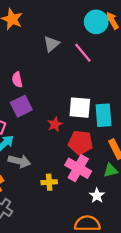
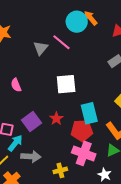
pink line: (83, 53) -> (61, 42), moved
purple square: (21, 106) -> (31, 121), moved
white square: (80, 108) -> (66, 84), moved
cyan rectangle: (104, 115) -> (89, 113), moved

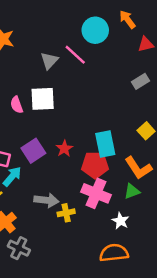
orange arrow: (91, 18) -> (127, 19), moved
white square: (66, 84) -> (43, 99), moved
gray arrow: (31, 157) -> (46, 200), moved

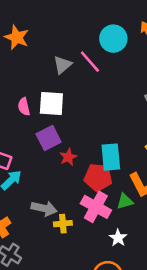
purple square: (33, 151) -> (49, 138), moved
green triangle: (132, 191) -> (125, 201), moved

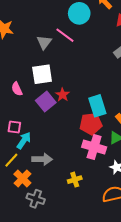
pink semicircle: (24, 107) -> (17, 89), moved
red star: (68, 157) -> (62, 95), moved
gray arrow: (44, 208) -> (42, 159), moved
yellow cross: (63, 224) -> (75, 180), moved

